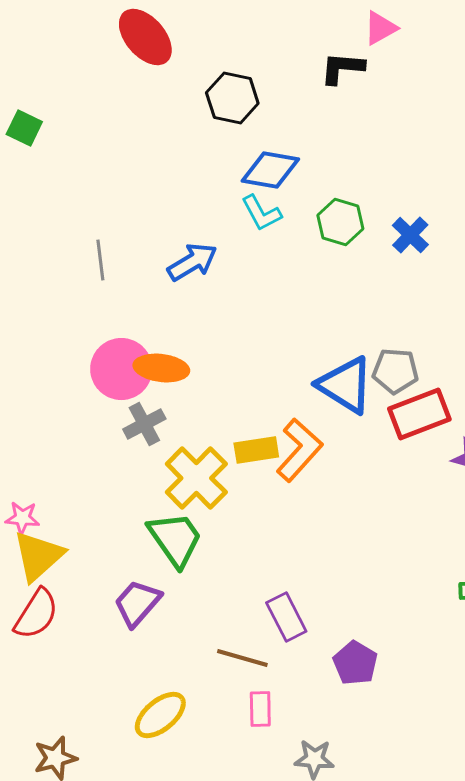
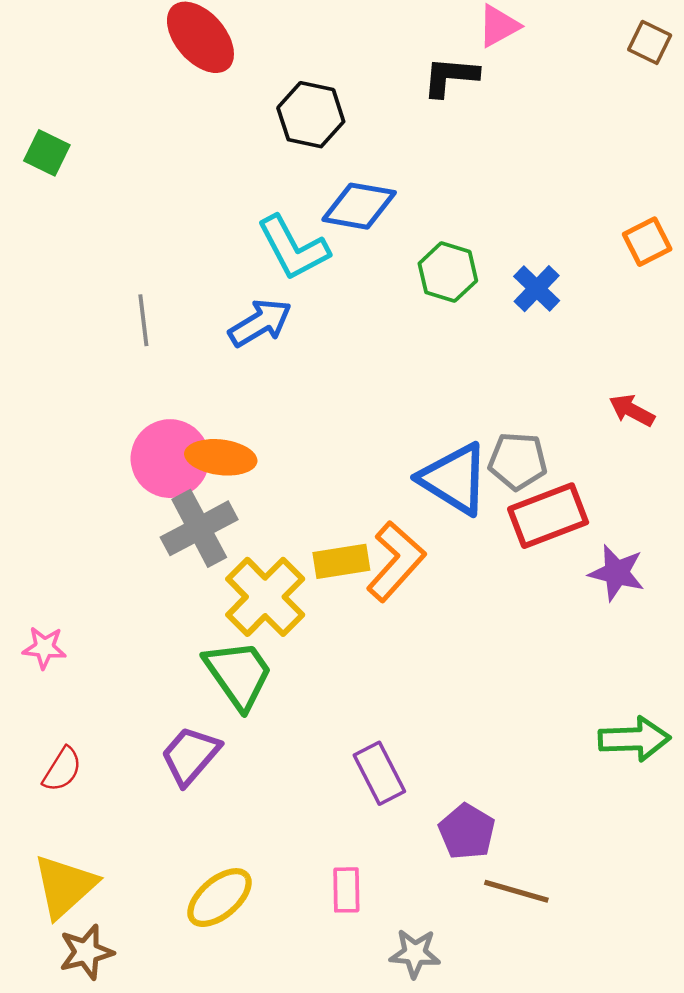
cyan L-shape: (261, 213) -> (293, 248), moved, size x1.4
gray cross: (144, 424) -> (199, 528), size x1.4
yellow triangle: (38, 556) -> (65, 886), moved
red semicircle: (36, 614) -> (62, 769), size x0.7
brown line: (242, 658) -> (516, 891), moved

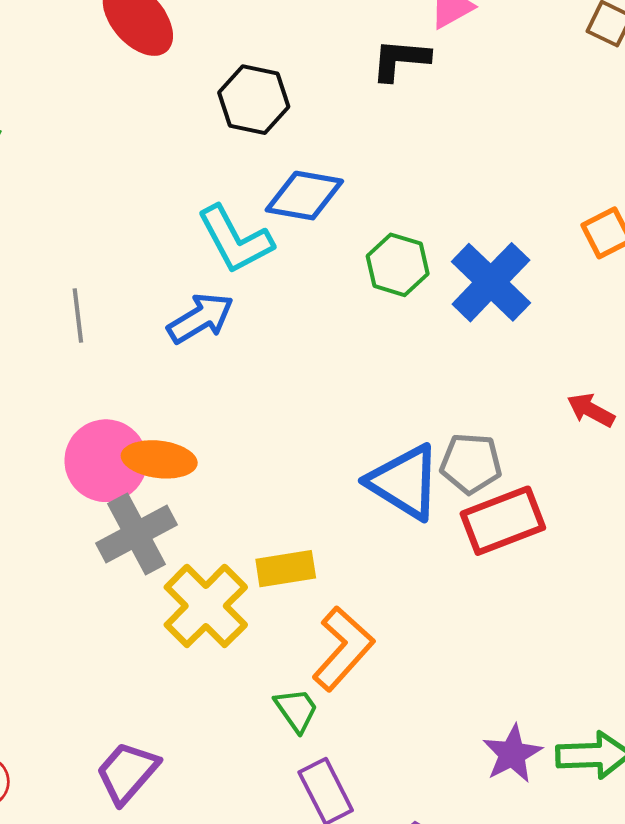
blue cross: (537, 289) -> (491, 282), size x1.6
orange L-shape: (396, 561) -> (343, 649), moved
purple star: (617, 573) -> (512, 754), moved, turned 30
green trapezoid: (239, 674) -> (296, 710), moved, size x0.6

